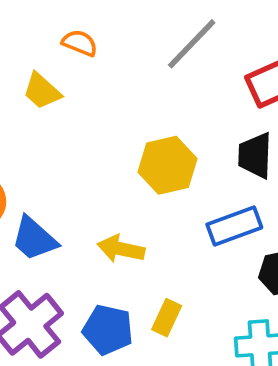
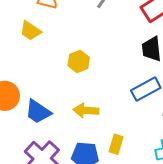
yellow hexagon: (167, 165) -> (79, 61), moved, size x0.7

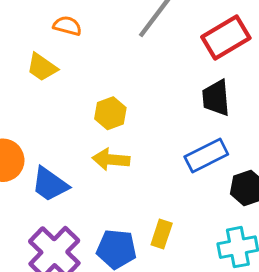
yellow arrow: (86, 110) -> (111, 159), moved

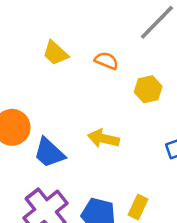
orange semicircle: (67, 26) -> (106, 61), moved
yellow hexagon: (110, 113) -> (148, 89), moved

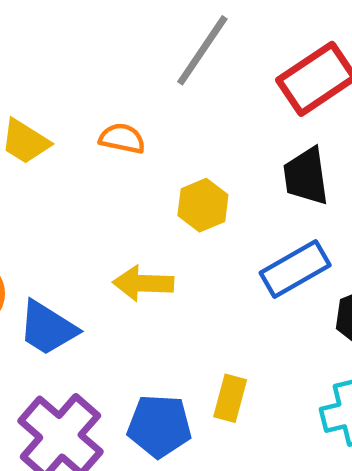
yellow hexagon: (148, 89) -> (203, 205), moved

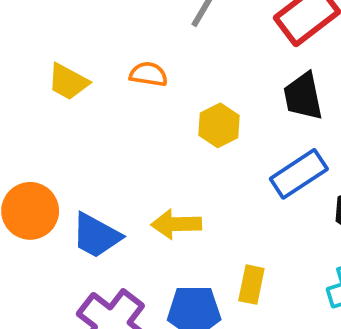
yellow arrow: (143, 283) -> (176, 224), moved

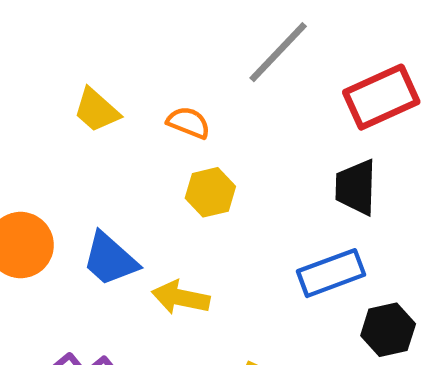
yellow hexagon: (219, 125) -> (210, 192), moved
blue trapezoid: (96, 236) -> (110, 259), moved

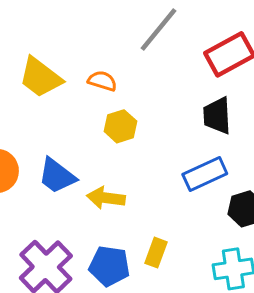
yellow trapezoid: (96, 110) -> (40, 77), size x1.4

